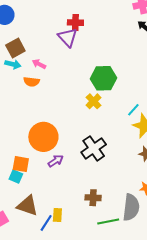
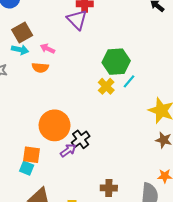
cyan line: (133, 110) -> (129, 81), moved
black cross: (94, 148) -> (81, 139), moved, size x0.7

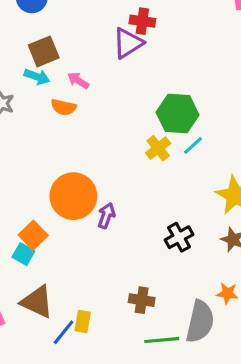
purple triangle: (77, 20) -> (128, 43), turned 35
black cross: (81, 139) -> (179, 237), moved
purple arrow: (68, 150) -> (106, 216), moved, turned -42
orange square: (31, 155) -> (33, 235), turned 30

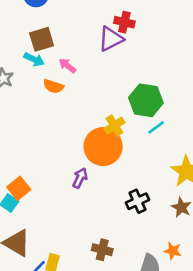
yellow cross: (158, 148) -> (114, 126), moved
orange circle: (73, 196) -> (103, 147), moved

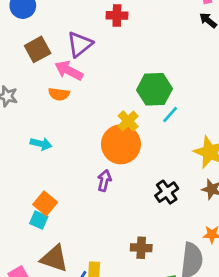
purple triangle: (111, 39) -> (80, 44), moved
cyan arrow: (34, 59) -> (41, 144), moved
pink arrow: (67, 66) -> (69, 71), size x1.5

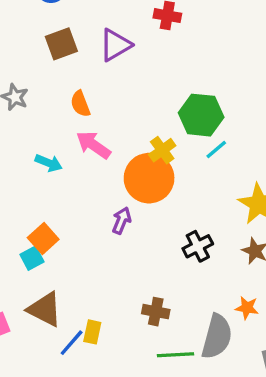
pink arrow: (69, 71) -> (93, 145), moved
orange semicircle: (59, 94) -> (80, 104), turned 54
cyan square: (39, 220) -> (32, 258), turned 30

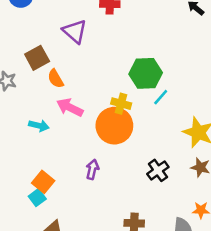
brown square: (61, 44) -> (37, 58), moved
purple triangle: (115, 45) -> (75, 31), turned -40
yellow cross: (162, 150) -> (121, 104), turned -30
purple arrow: (122, 221) -> (92, 169), moved

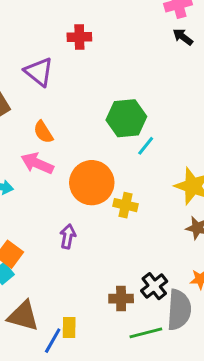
orange semicircle: (56, 79) -> (43, 132), moved
yellow cross: (121, 104) -> (126, 205), moved
black cross: (158, 170) -> (154, 286), moved

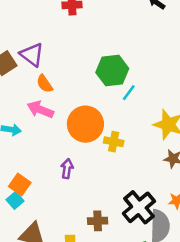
purple triangle: (39, 72) -> (32, 55), moved
black cross: (154, 286) -> (139, 207), size x1.5
brown cross: (121, 299) -> (98, 221), moved

